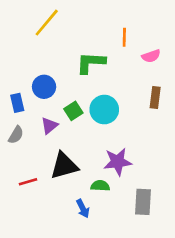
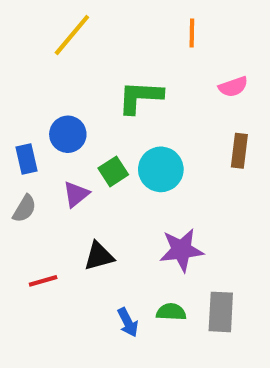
orange line: (124, 37) -> (192, 33), moved
black triangle: (64, 166) -> (99, 256), size x0.7
green semicircle: (100, 186) -> (171, 312), moved

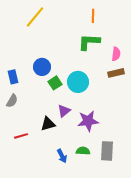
pink semicircle: (233, 87) -> (116, 54), moved, turned -64
green L-shape: (140, 97) -> (89, 42), moved
blue circle: (68, 134) -> (42, 67), moved
brown rectangle: (239, 151) -> (116, 73), turned 70
purple triangle: (76, 194) -> (64, 111), moved

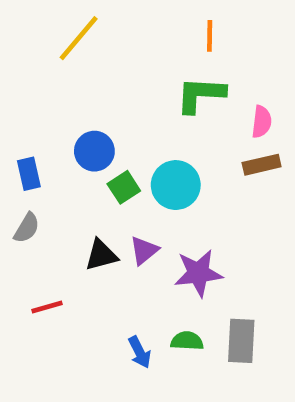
black triangle: (48, 124) -> (101, 255), moved

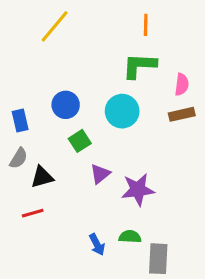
cyan circle: (176, 185) -> (122, 111), moved
green square: (124, 187) -> (80, 141), moved
black triangle: (101, 255) -> (42, 177), moved
gray rectangle: (241, 341) -> (158, 259), moved

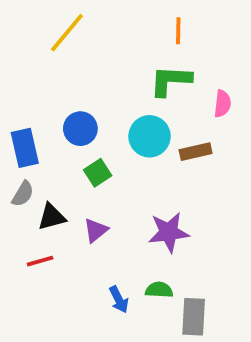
brown rectangle: (182, 114) -> (196, 152), moved
blue rectangle: (20, 121) -> (25, 148), size x1.4
purple triangle: (100, 174) -> (96, 230), moved

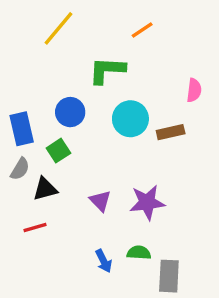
orange line: (178, 31) -> (142, 30), moved, turned 55
green L-shape: (171, 81) -> (107, 70), moved
green square: (98, 173) -> (58, 151), moved
purple triangle: (96, 230) -> (100, 201), moved, turned -35

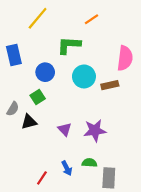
pink semicircle: (194, 90) -> (125, 58), size x1.6
blue rectangle: (22, 129) -> (14, 55), moved
red line: (35, 228) -> (42, 178), moved, turned -40

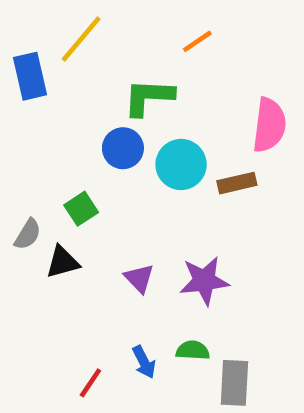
blue rectangle: (14, 55) -> (30, 76), moved
blue circle: (45, 72) -> (123, 148), moved

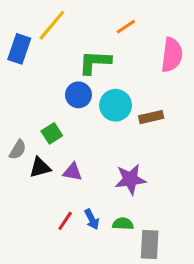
blue rectangle: (30, 76) -> (19, 49), turned 32
pink semicircle: (269, 125) -> (172, 55), moved
purple triangle: (139, 278) -> (73, 172), moved, turned -36
blue arrow: (144, 362) -> (92, 219), moved
red line: (90, 383) -> (65, 221), moved

